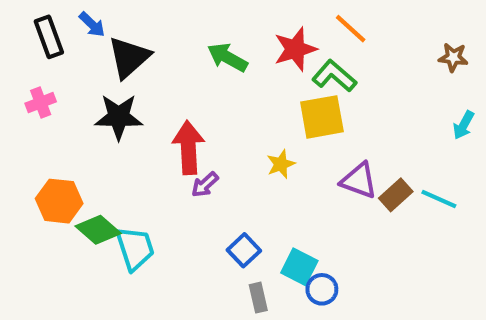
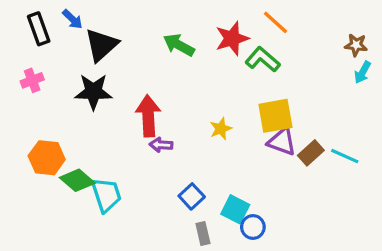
yellow square: (322, 117) -> (275, 116), moved
cyan arrow: (464, 125) -> (362, 72), moved
purple arrow: (205, 185) -> (161, 145), turned 45

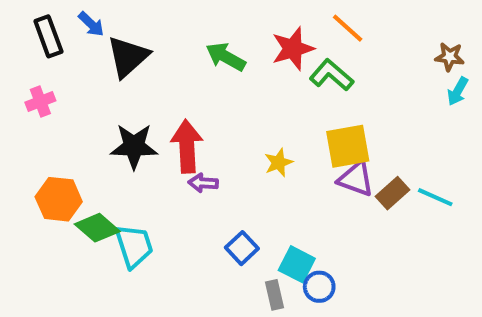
black star: (93, 92) -> (134, 146), moved
gray rectangle: (203, 233) -> (274, 295), moved

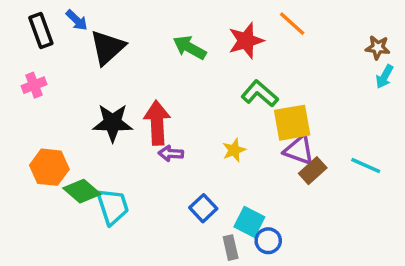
green L-shape: (331, 75) -> (260, 94), moved
yellow star: (279, 163) -> (234, 150), moved
brown rectangle: (393, 193) -> (313, 171), moved

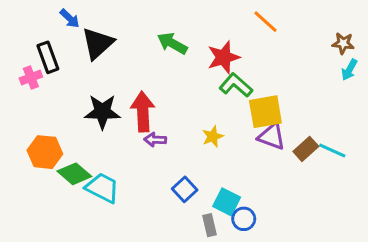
black rectangle: (41, 30) -> (48, 57), moved
red star: (246, 41) -> (224, 57), moved
brown rectangle: (313, 171) -> (306, 149), moved
cyan trapezoid: (113, 207) -> (102, 188), turned -45

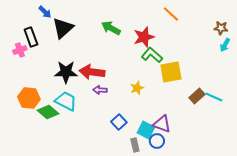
red arrow: (143, 112) -> (92, 72), turned -80
purple triangle: (272, 137) -> (162, 124), moved
cyan trapezoid: (102, 188) -> (66, 101), moved

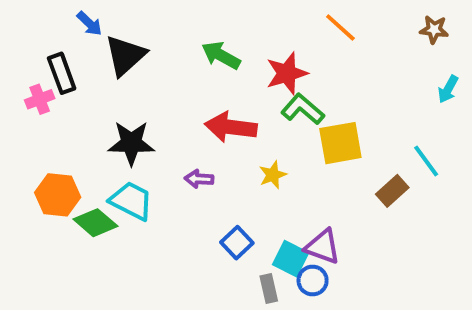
brown star: (221, 28) -> (434, 29), moved
red arrow: (92, 72) -> (231, 127), moved
cyan line: (214, 97) -> (426, 161), moved, turned 30

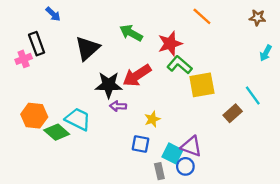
black triangle: (125, 55) -> (87, 48), moved
red arrow: (231, 127) -> (137, 75), turned -40
black star: (131, 143) -> (109, 85), moved
yellow star: (273, 175) -> (152, 119), moved
blue square: (237, 243) -> (141, 144), turned -36

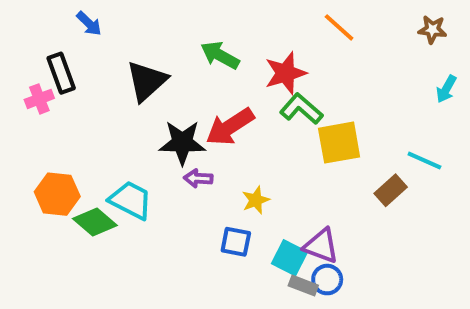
cyan line: (253, 96) -> (424, 160), turned -30
blue circle: (185, 166) -> (327, 280), moved
gray rectangle: (159, 171) -> (303, 285), moved, turned -56

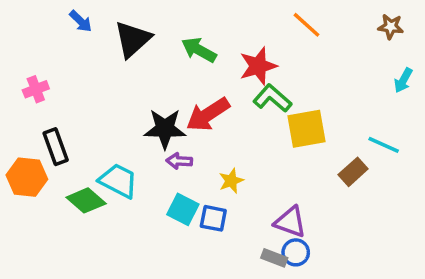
black rectangle: (61, 73) -> (56, 147), moved
black triangle: (147, 81) -> (133, 39), moved
orange hexagon: (57, 194) -> (27, 177), moved
cyan square: (289, 258) -> (183, 209), moved

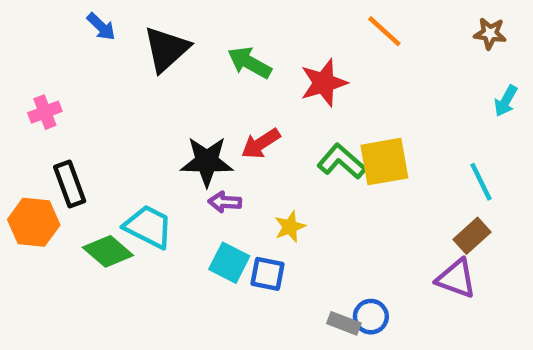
green L-shape: (272, 98) -> (342, 162), moved
red arrow: (208, 114) -> (261, 144), size x0.7
cyan line: (384, 145) -> (481, 182), turned 40
brown rectangle: (353, 172) -> (472, 236), moved
purple triangle: (290, 222) -> (456, 278), moved

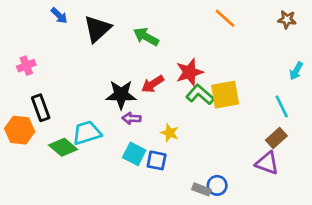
red star: (324, 83) -> (189, 72), moved
cyan arrow: (506, 101) -> (296, 71), moved
cyan trapezoid: (148, 227) -> (87, 133), turned -44
yellow star: (290, 227) -> (170, 133), turned -30

